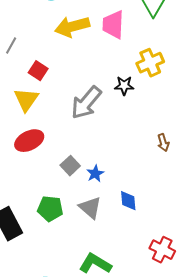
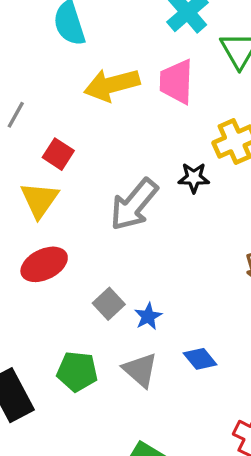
blue diamond: (128, 201) -> (200, 359), turned -35

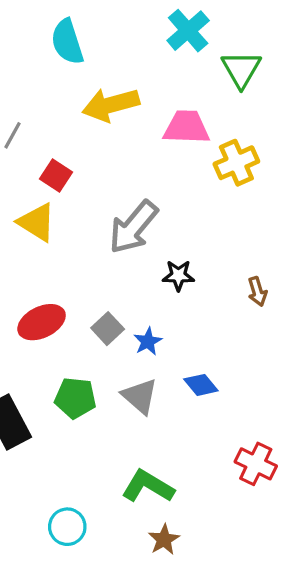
pink trapezoid: (176, 82) -> (186, 127), moved, turned 90
black star: (194, 178) -> (178, 275), moved
yellow triangle: (39, 200) -> (37, 222), turned -33
red ellipse: (44, 264) -> (42, 322), moved

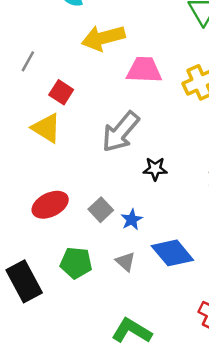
pink trapezoid: (186, 127) -> (144, 70), moved
blue diamond: (201, 385) -> (172, 253), size x1.6
gray triangle: (140, 396) -> (125, 262), size x0.7

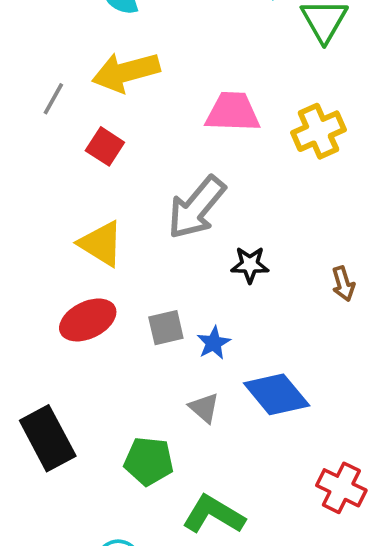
yellow arrow: (103, 38) -> (126, 72), moved
yellow triangle: (46, 128) -> (101, 244), moved
gray square: (101, 210) -> (166, 328), turned 30
green pentagon: (76, 263) -> (149, 461), moved

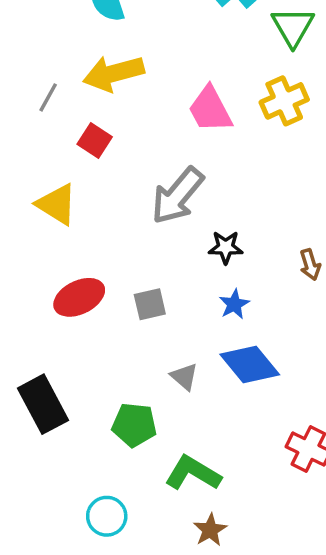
pink trapezoid: (233, 112) -> (210, 110), turned -120
yellow cross: (318, 131) -> (284, 101), moved
yellow triangle: (101, 244) -> (57, 204), moved
blue star: (214, 343) -> (234, 304), moved

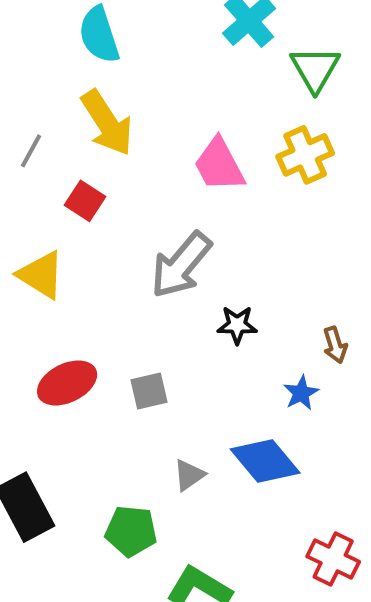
yellow arrow: (114, 73) -> (107, 123), turned -108
blue star: (234, 304) -> (301, 393), moved
gray triangle: (184, 377) -> (189, 475), turned 44

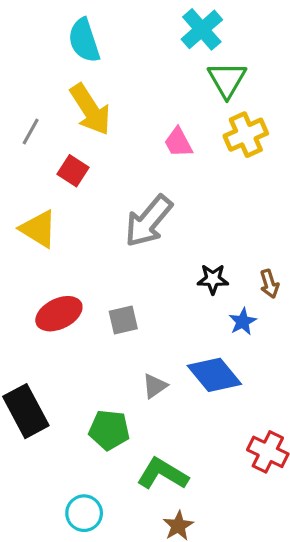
green triangle: (315, 69) -> (227, 80), moved
pink trapezoid: (219, 165) -> (178, 142), size x0.7
black star: (237, 325) -> (213, 279), moved

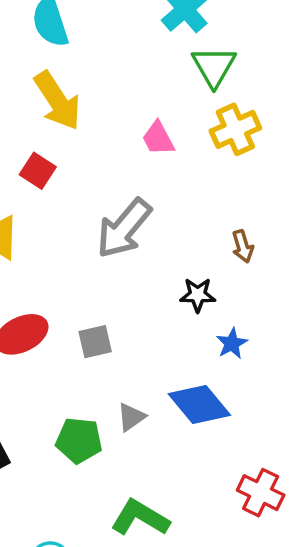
brown arrow: (269, 284) -> (243, 246), moved
green pentagon: (109, 430) -> (79, 440), moved

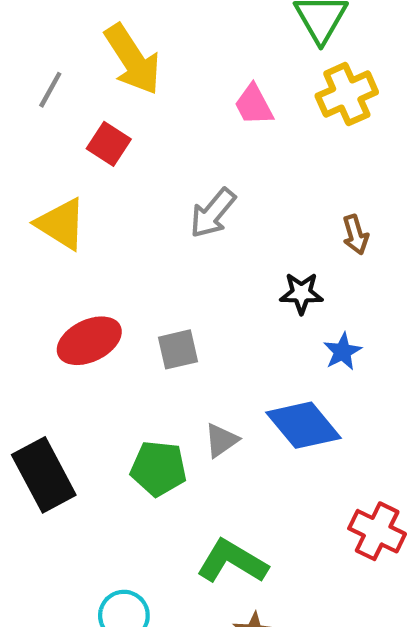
gray arrow: (124, 228) -> (213, 213), size x0.7

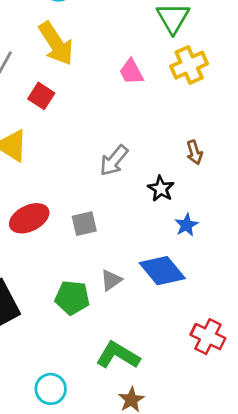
gray arrow: (213, 213) -> (114, 160), moved
black star: (301, 293) -> (161, 189), turned 30

